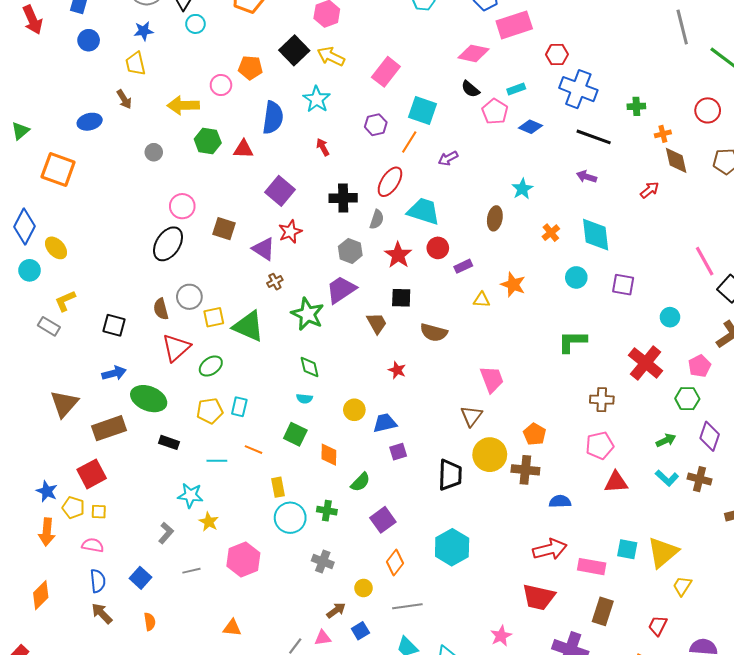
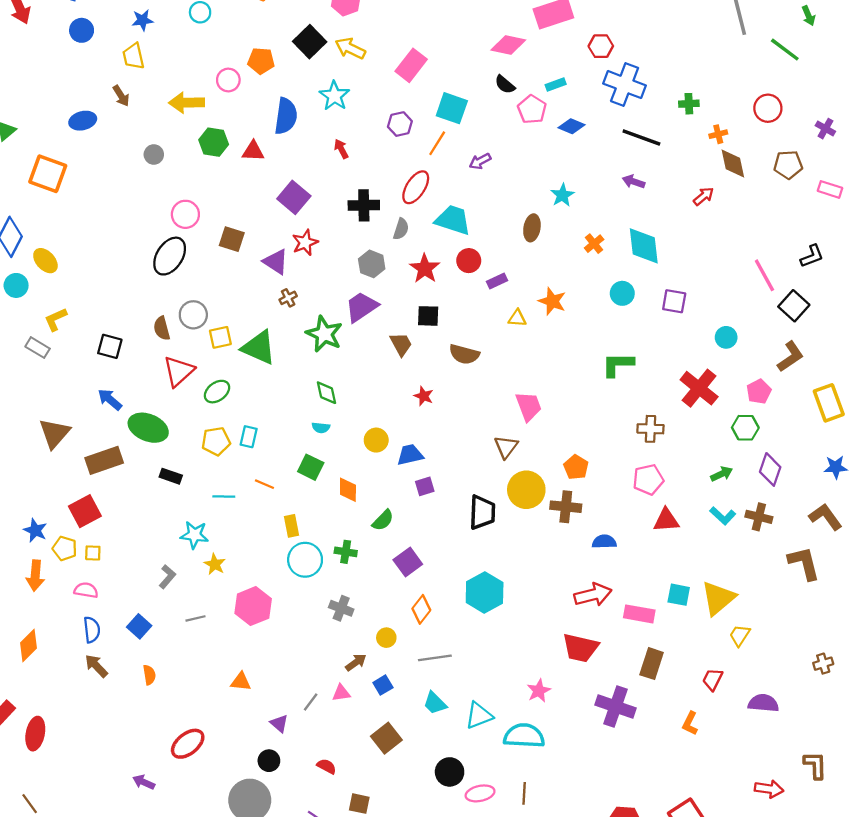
blue arrow: (114, 373) -> (110, 399), turned -125

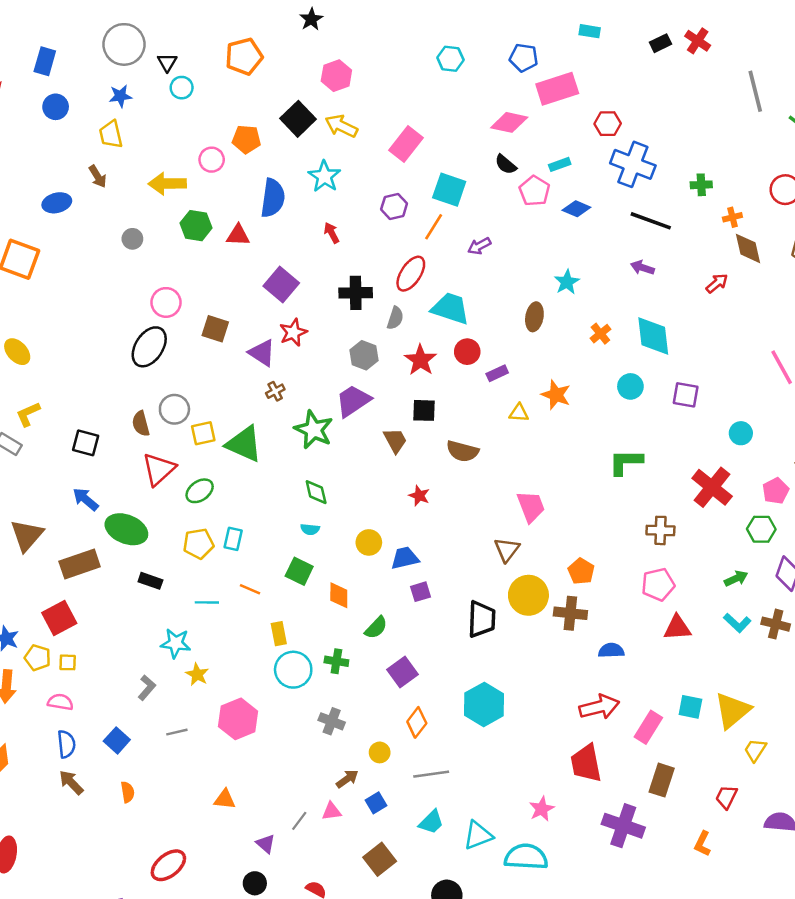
pink rectangle: (639, 614) -> (648, 727), turned -68
red trapezoid: (580, 648) -> (586, 763), turned 66
cyan trapezoid: (435, 703) -> (431, 822), turned -90

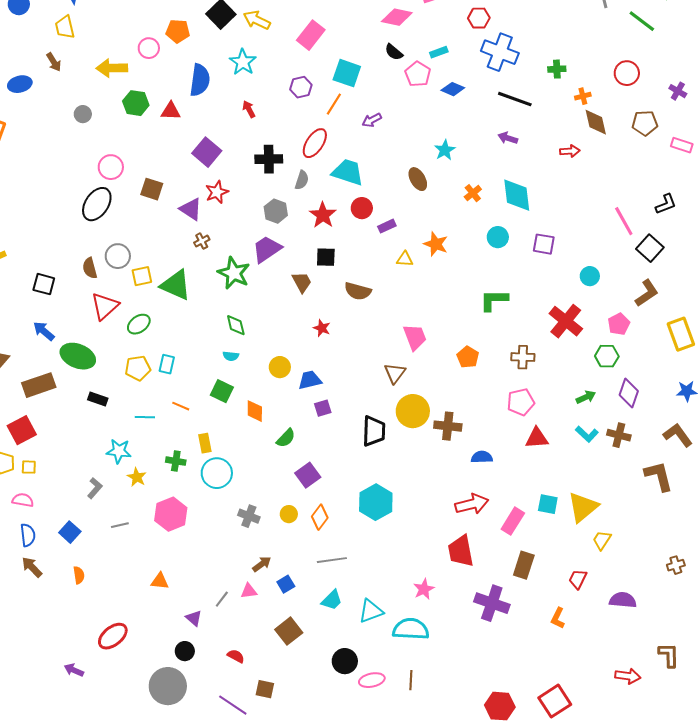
red arrow: (717, 283) -> (570, 151), turned 36
brown ellipse: (534, 317) -> (418, 179), turned -40
orange pentagon: (581, 571) -> (468, 357), moved
green cross: (336, 661) -> (176, 461), moved
yellow circle: (380, 752) -> (289, 514), moved

